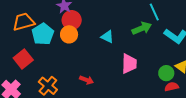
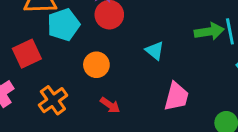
green arrow: (142, 28) -> (209, 31), moved
orange circle: (69, 34) -> (96, 65), moved

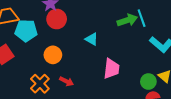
cyan pentagon: (63, 25) -> (26, 31), turned 30
orange cross: (53, 100) -> (40, 84), moved

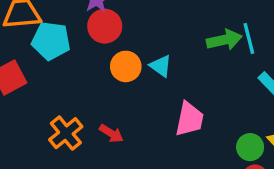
orange circle: (53, 55) -> (126, 66), moved

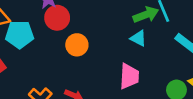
cyan triangle: (161, 66) -> (138, 38), moved

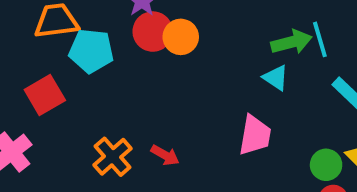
orange circle: (77, 45) -> (181, 37), moved

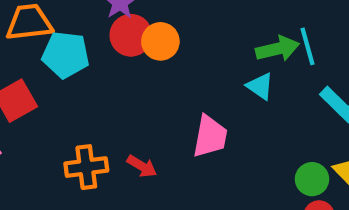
pink trapezoid: (255, 135) -> (210, 136), moved
orange cross: (113, 157) -> (86, 167), turned 33

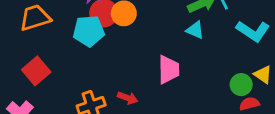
cyan pentagon: (66, 55) -> (89, 31), moved

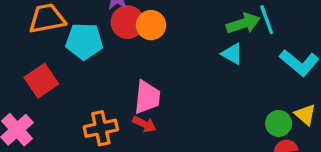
cyan pentagon: (89, 31) -> (84, 41), moved
pink trapezoid: (169, 70) -> (147, 97), moved

